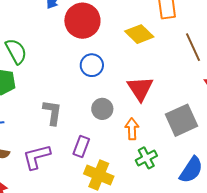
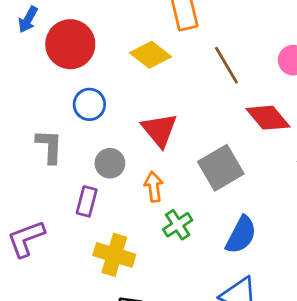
gray L-shape: (52, 112) -> (49, 146), moved
purple rectangle: (81, 146) -> (87, 201), moved

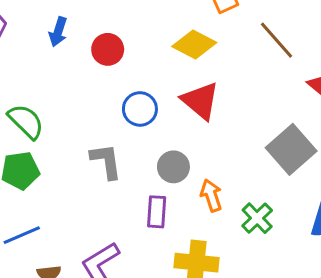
red circle: (70, 44) -> (108, 49), size x0.6
red triangle: (159, 130) -> (200, 101), moved
orange arrow: (154, 187) -> (211, 195), moved

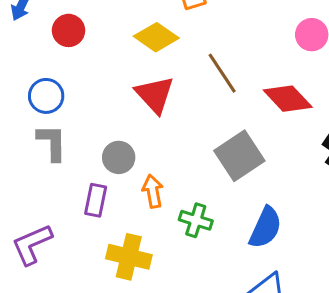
brown line: (276, 40) -> (222, 73), moved
blue circle: (140, 109) -> (46, 96), moved
green cross: (257, 218) -> (196, 220), turned -36

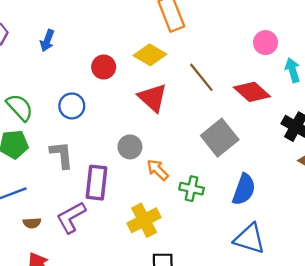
red circle: (69, 30) -> (104, 67), moved
gray L-shape: (52, 143) -> (62, 155), moved
orange arrow: (153, 191) -> (158, 170), turned -30
purple rectangle: (96, 200) -> (97, 183), moved, size x1.4
yellow cross: (129, 257) -> (144, 220), turned -36

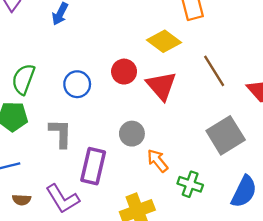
red circle: (104, 67) -> (124, 72), moved
green semicircle: (20, 107) -> (23, 79), turned -124
purple L-shape: (71, 217) -> (63, 199), turned -100

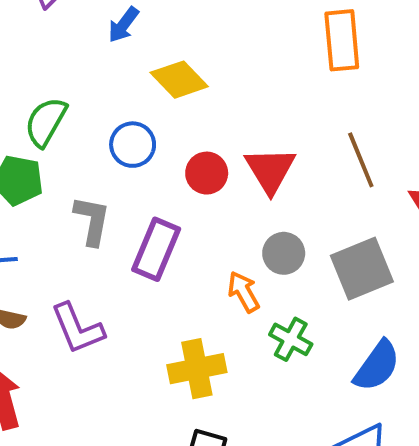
yellow diamond: (164, 41) -> (179, 80), moved
red circle: (124, 72) -> (207, 173), moved
gray circle: (132, 134) -> (284, 253), moved
purple rectangle: (93, 166) -> (156, 249), moved

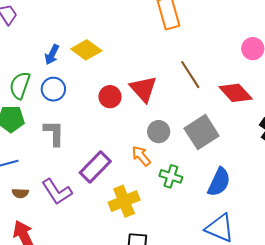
blue arrow: (124, 25) -> (52, 55), moved
blue circle: (133, 145) -> (53, 89), moved
purple rectangle: (156, 249) -> (95, 167), moved, turned 32

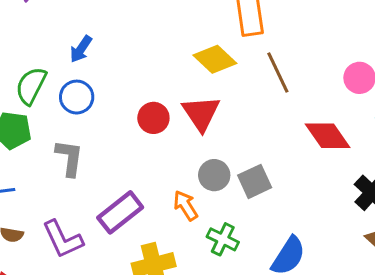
yellow diamond: (86, 50) -> (215, 59), moved
brown line: (190, 75) -> (278, 73), moved
gray square: (202, 132) -> (255, 181), moved, size x0.7

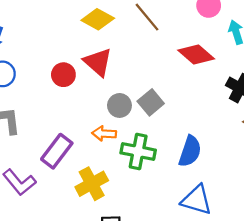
orange arrow: (186, 206) -> (104, 134), turned -40
green cross: (223, 239) -> (138, 151), size x1.4

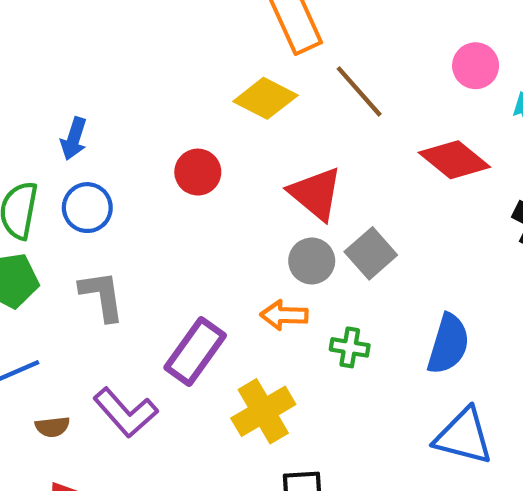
red triangle: (98, 62) -> (316, 194), moved
red circle: (63, 75) -> (198, 172), moved
green cross: (138, 151) -> (350, 347), size x0.6

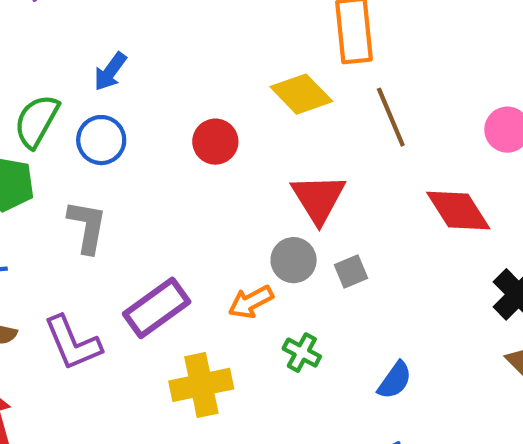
gray square: (371, 253) -> (351, 272), size x0.7
orange arrow: (284, 315) -> (251, 302), turned -48
blue semicircle: (448, 344) -> (395, 380), size x0.7

